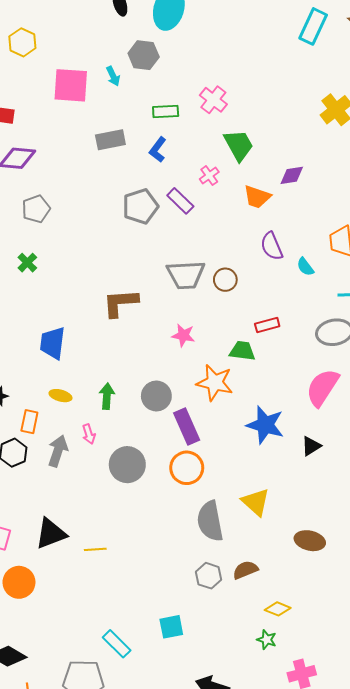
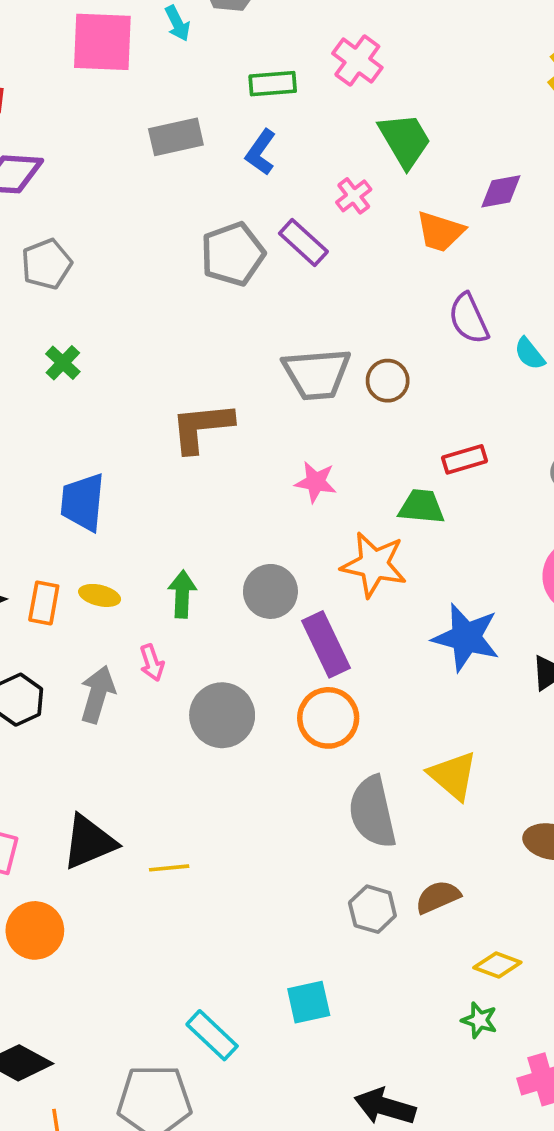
green cross: (27, 263) -> (63, 363), moved
orange rectangle: (29, 422) -> (44, 603), moved

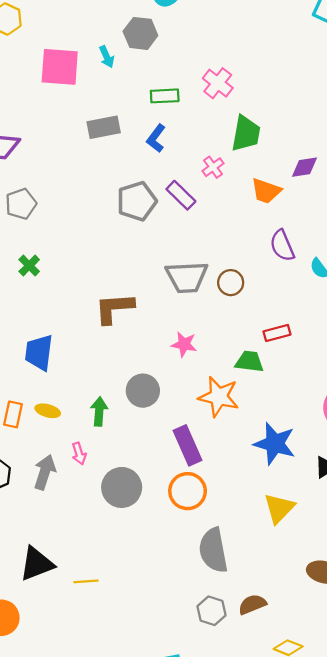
green trapezoid: (405, 140) -> (246, 134), turned 39
gray circle: (270, 591) -> (143, 391), moved
yellow triangle: (453, 776) -> (279, 508), moved, turned 32

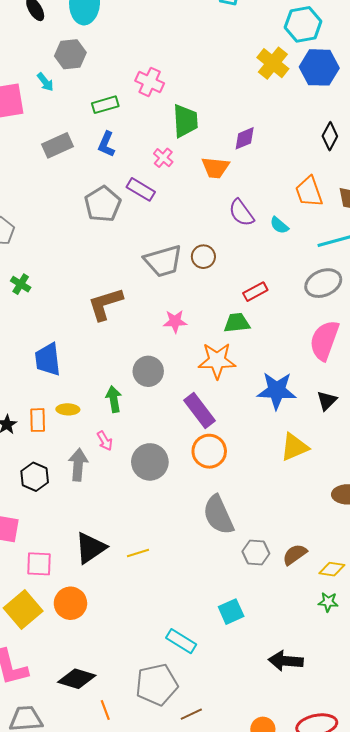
yellow triangle: (279, 508) -> (294, 447), turned 36
gray semicircle: (213, 550) -> (218, 515), moved
brown semicircle: (252, 604) -> (295, 554), moved

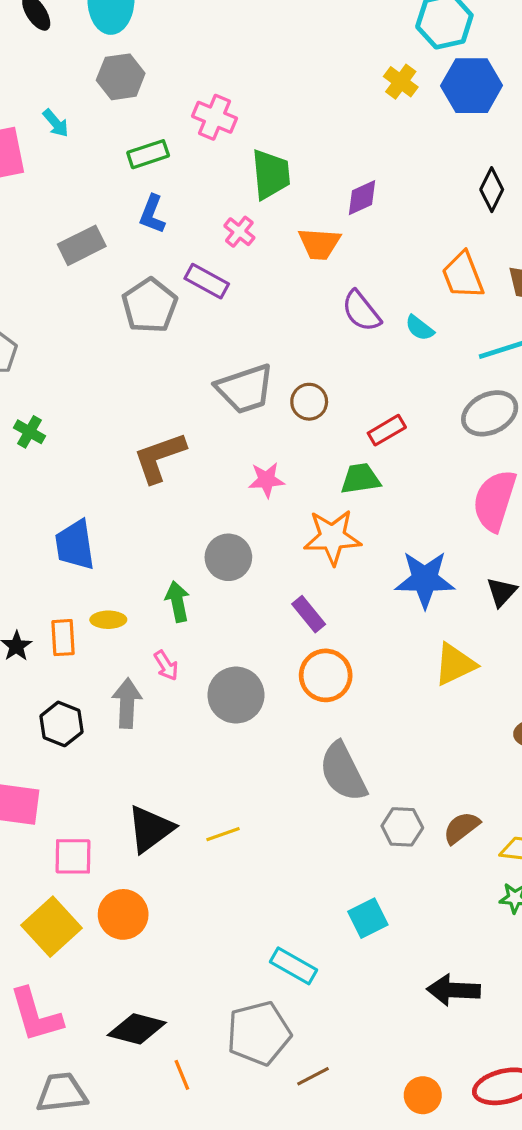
gray hexagon: (70, 54) -> (121, 77), moved
yellow cross: (273, 63) -> (401, 82), size x0.7
gray rectangle: (58, 145) -> (82, 245), moved
brown circle: (203, 257) -> (309, 402), moved
purple rectangle: (200, 411) -> (309, 614), size x0.7

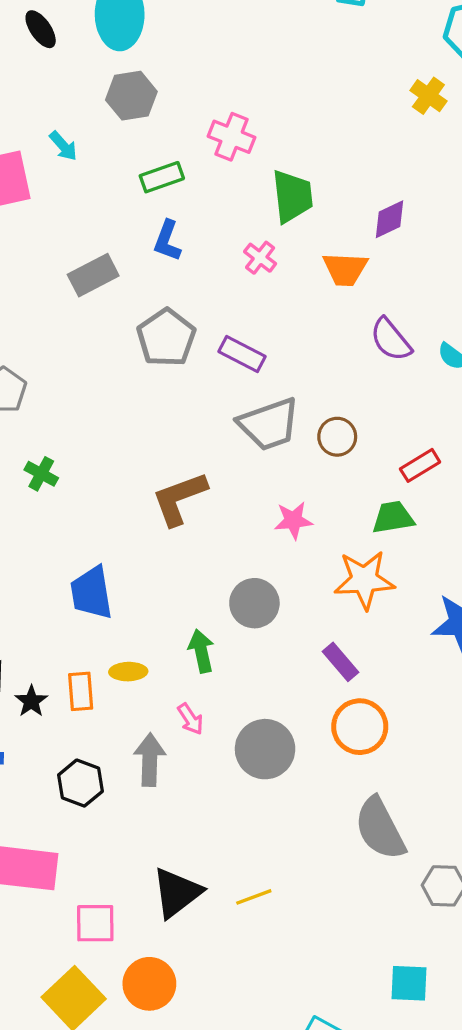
purple rectangle: (207, 281) -> (242, 354), moved
cyan square: (368, 918) -> (409, 983), turned 30

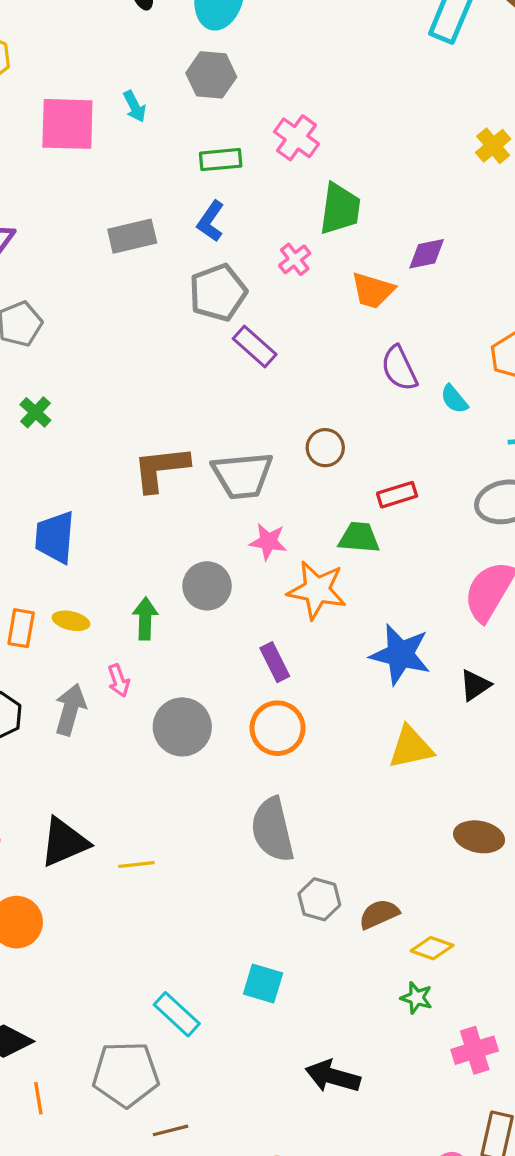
gray pentagon: (166, 338) -> (218, 293), moved
gray trapezoid: (269, 424) -> (242, 475), moved
pink star: (293, 520) -> (268, 542), moved

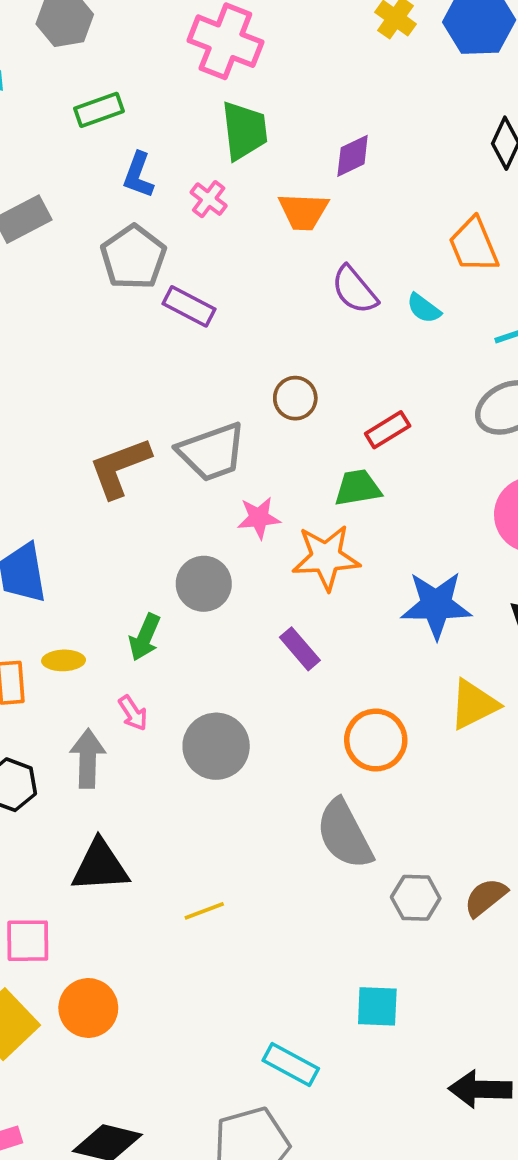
pink cross: (296, 138) -> (225, 41), moved, size x1.4
blue L-shape: (211, 221) -> (138, 175), moved
green arrow: (145, 619) -> (145, 637), turned -144
orange circle: (278, 728) -> (376, 740), moved
black triangle: (64, 842) -> (100, 866), moved, turned 34

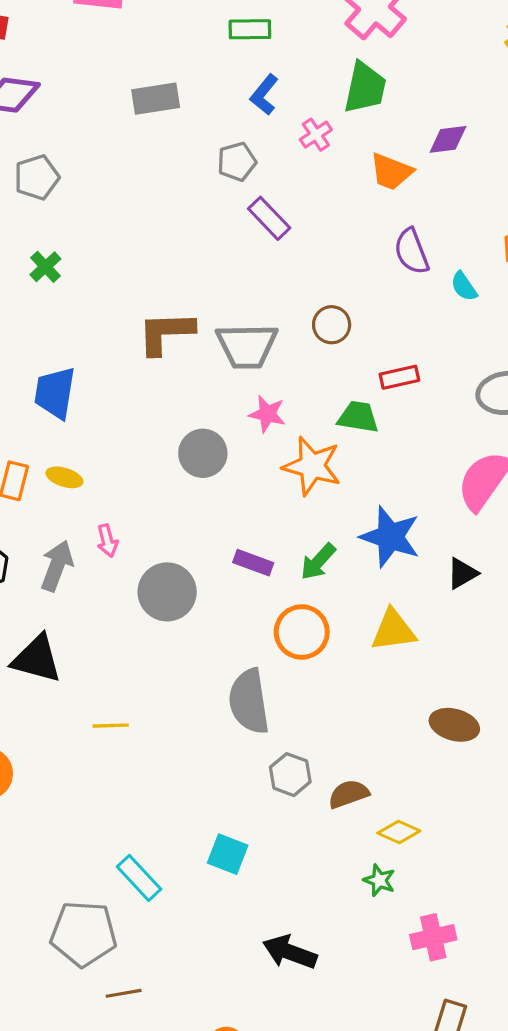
gray pentagon: (133, 257) -> (237, 162), size x0.7
green arrow: (145, 637) -> (318, 562), moved
purple rectangle: (300, 649) -> (253, 563), moved, turned -48

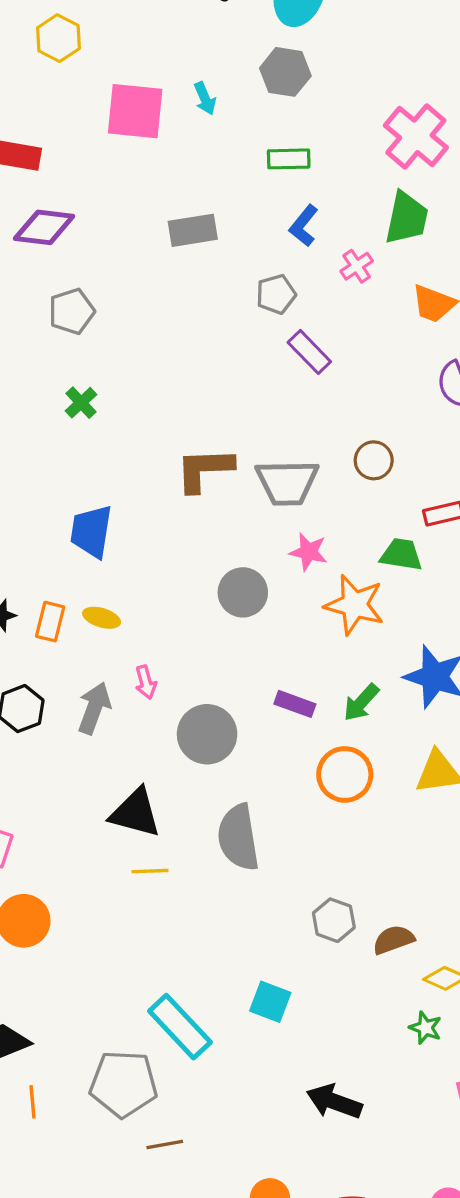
black triangle: (37, 659) -> (135, 813), moved
gray semicircle: (249, 701) -> (238, 837), moved
cyan rectangle: (139, 878) -> (180, 1027), size x1.4

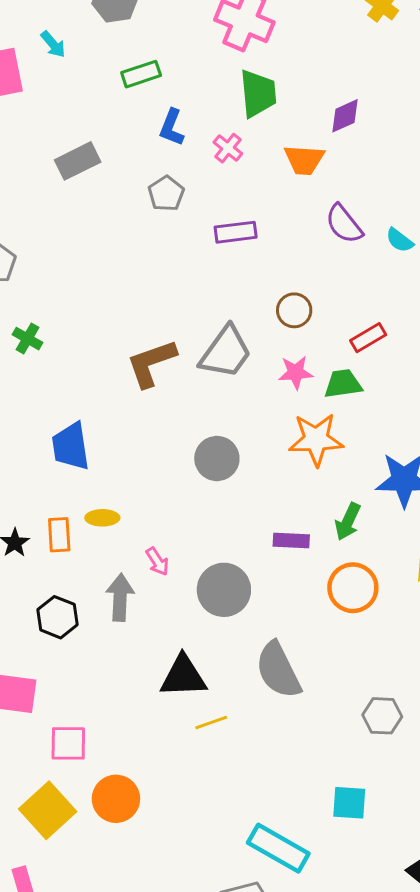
purple rectangle: (309, 352) -> (236, 232), moved, turned -36
gray trapezoid: (287, 482) -> (226, 352), turned -36
pink star: (308, 552) -> (296, 372), moved

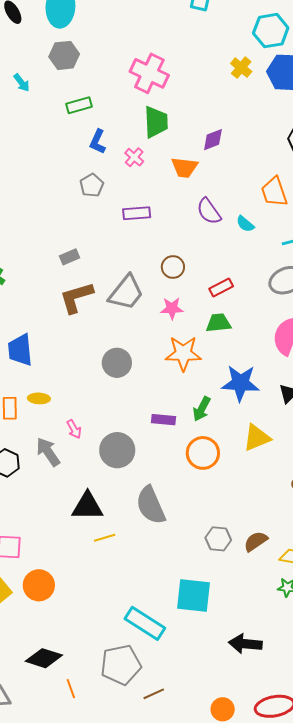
gray rectangle: (78, 161) -> (69, 257), moved, size x0.7
green trapezoid: (343, 384) -> (219, 323), moved
gray arrow: (120, 597) -> (48, 452), turned -40
cyan square: (349, 803) -> (194, 596), size x1.5

